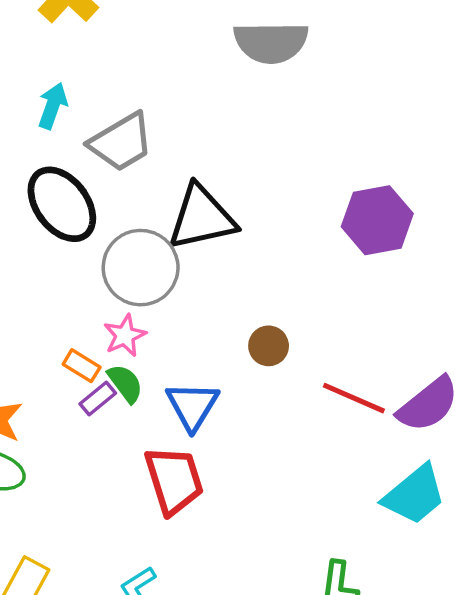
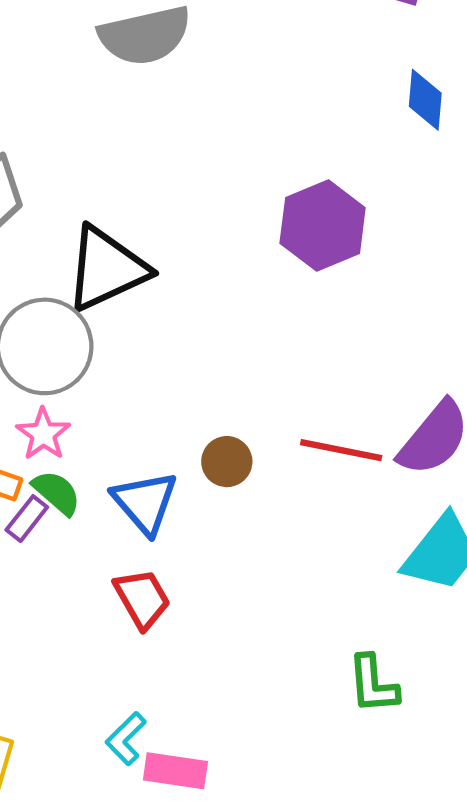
brown circle: (269, 346) -> (227, 462), moved
red trapezoid: (174, 480) -> (142, 599), size x0.7

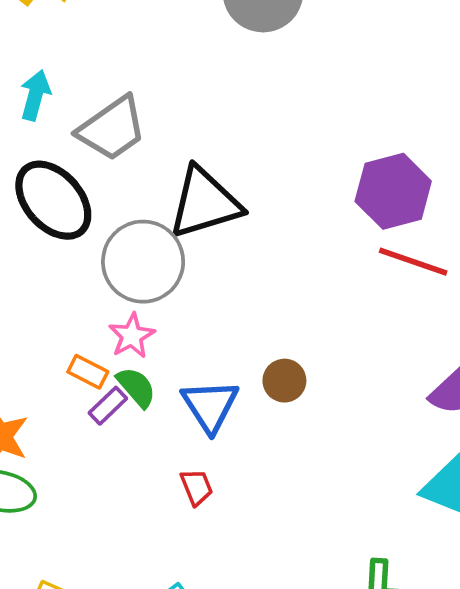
red line: (341, 450) -> (413, 262), moved
red trapezoid: (142, 599) -> (197, 487), size x0.7

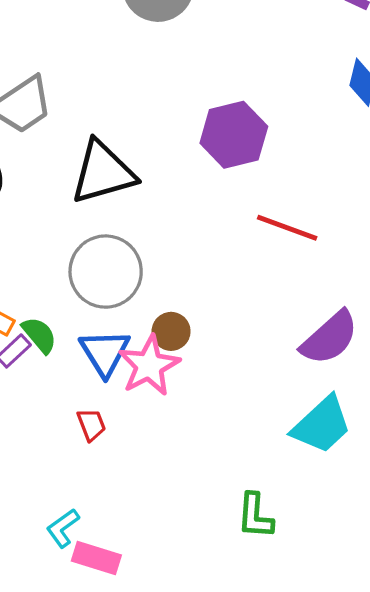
purple hexagon: (393, 191) -> (234, 135), moved
gray circle: (143, 262) -> (106, 272), moved
pink star: (132, 336) -> (149, 366), moved, size x1.5

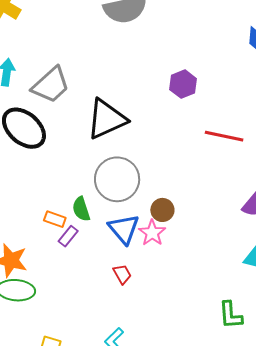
purple hexagon: (234, 135) -> (183, 84), size x0.7
green semicircle: (39, 335) -> (81, 209), moved, turned -150
pink star: (149, 366) -> (152, 233), size x0.7

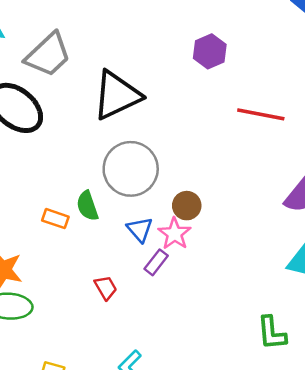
blue triangle: (124, 229) -> (140, 229), size x0.7
purple rectangle: (68, 236) -> (156, 262), moved
red trapezoid: (122, 274) -> (106, 288), moved

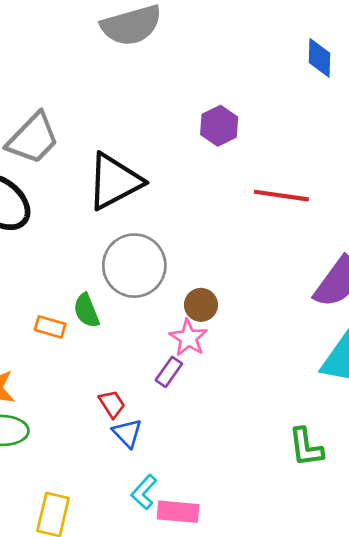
blue triangle: (140, 229) -> (127, 433), moved

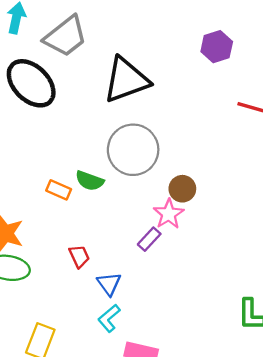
green semicircle: (86, 311) -> (90, 181), turned -56
red trapezoid: (112, 404) -> (79, 256), moved
cyan L-shape: (144, 492) -> (109, 318), moved

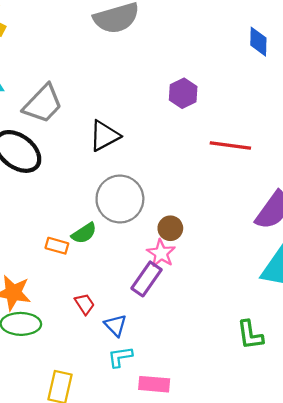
black triangle: (126, 80) -> (104, 136), size x0.7
green semicircle: (90, 181) -> (84, 233), turned -45
purple rectangle: (149, 239) -> (146, 279), size x1.5
cyan L-shape: (109, 318) -> (120, 357), turned 40

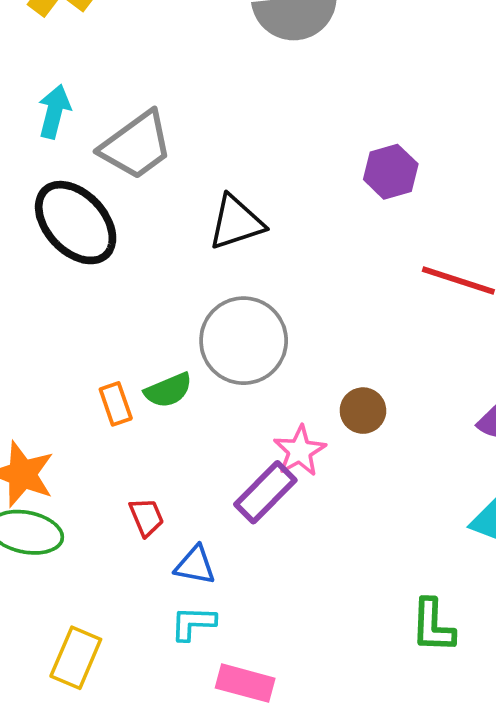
brown circle: (170, 228) -> (363, 411), moved
orange rectangle: (57, 246) -> (116, 404), turned 45
blue triangle: (116, 325) -> (195, 565), turned -45

